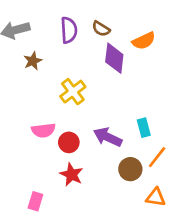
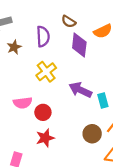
purple semicircle: (69, 30) -> (43, 36), moved
purple arrow: (108, 137) -> (80, 90), moved
red star: (72, 174) -> (45, 138), turned 30

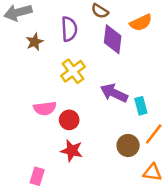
red star: (45, 138) -> (72, 151), turned 30

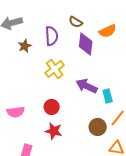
pink semicircle: (45, 108) -> (16, 112), moved

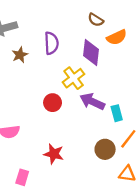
brown semicircle: (76, 22) -> (96, 20), moved
yellow cross: (55, 69) -> (74, 78), moved
red circle: (52, 107) -> (53, 103), moved

